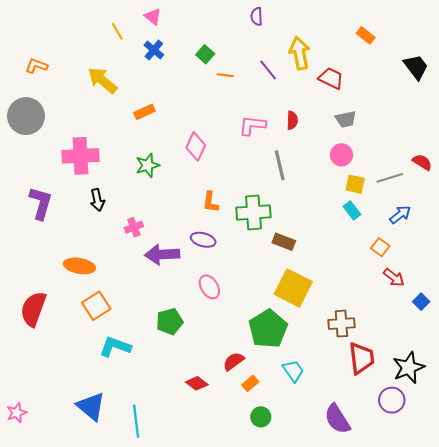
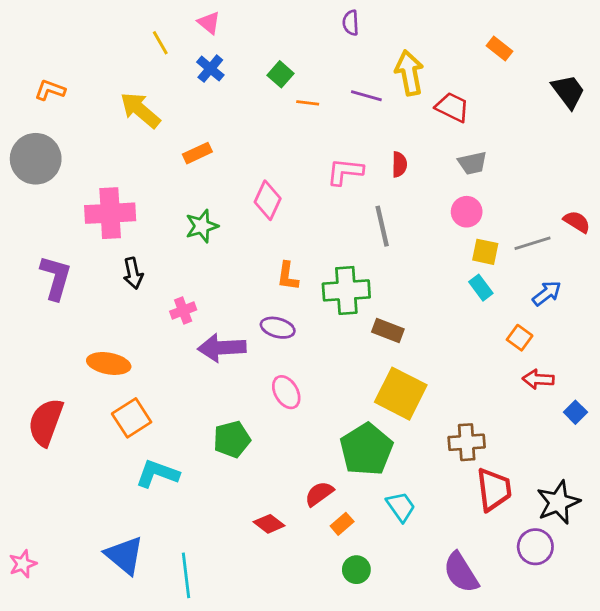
purple line: (268, 70) -> (366, 96), turned -35
red arrow: (394, 277) -> (538, 379), turned 145

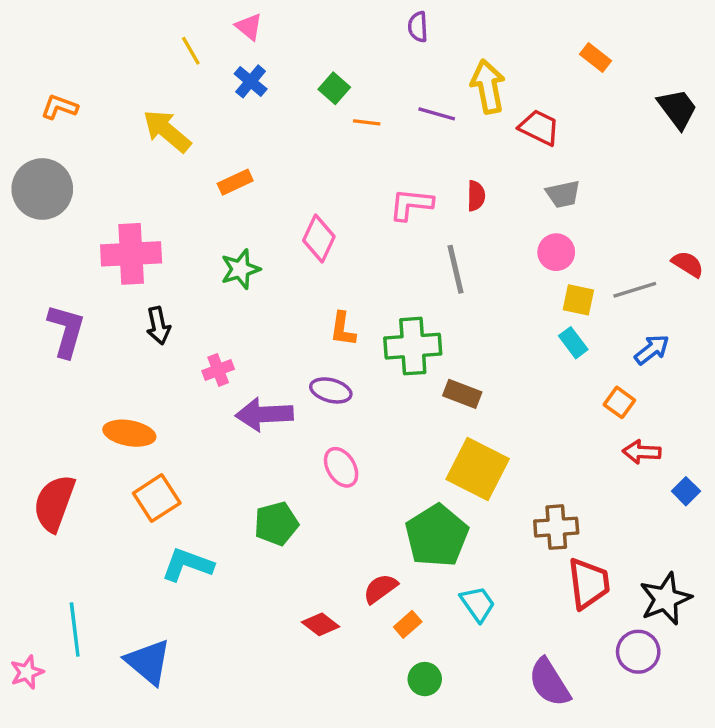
cyan line: (186, 575) -> (75, 630), moved

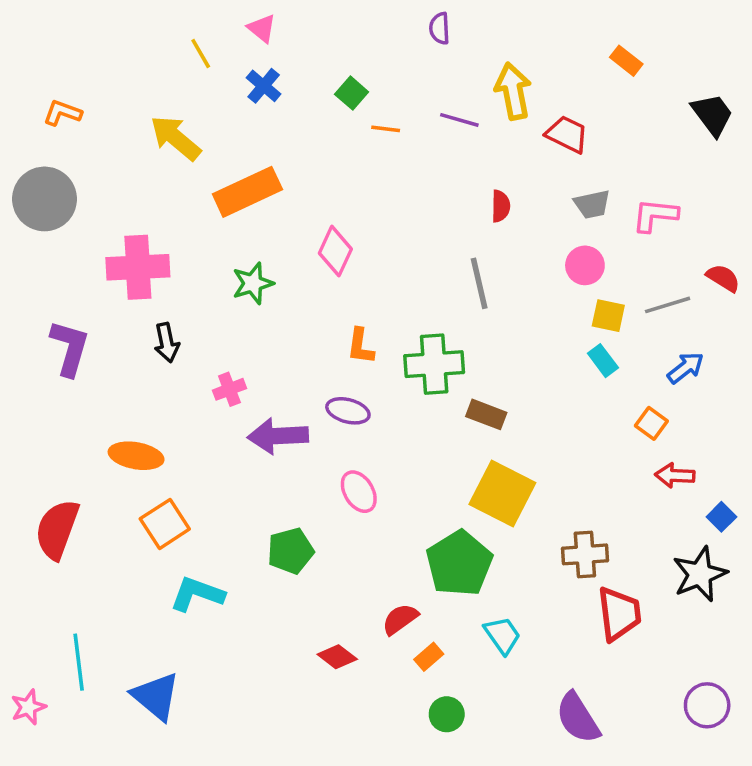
orange rectangle: (235, 182) -> (247, 192), size x1.8
pink L-shape: (411, 204) -> (655, 215), moved
black star: (665, 599) -> (700, 574), moved
purple circle: (638, 652) -> (707, 705), moved

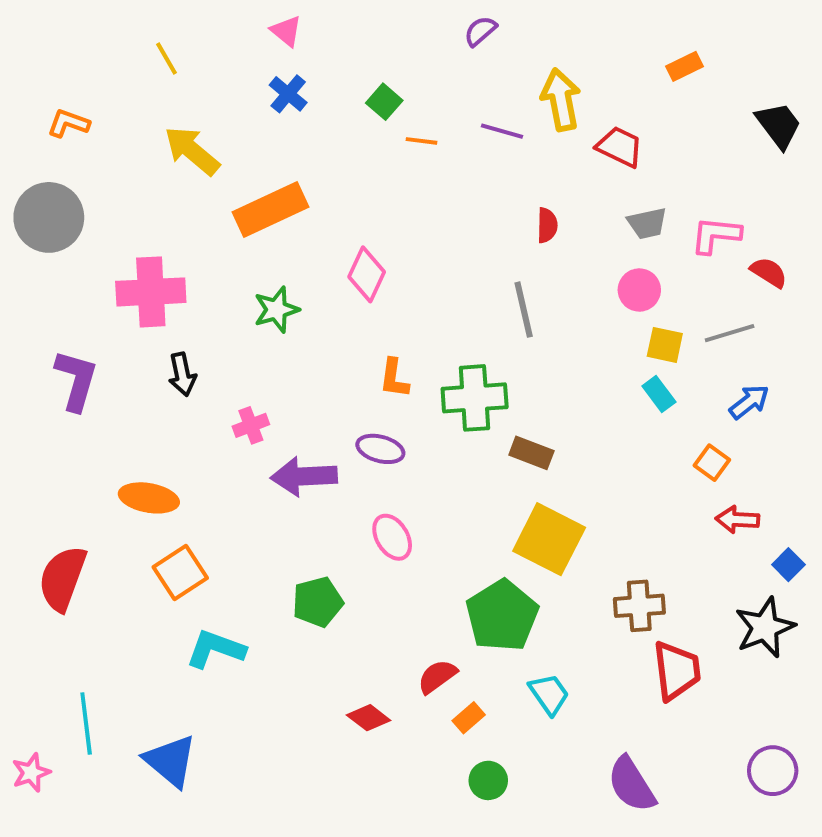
purple semicircle: (440, 28) -> (480, 31), turned 52
yellow line: (201, 54) -> (167, 59), moved
orange rectangle: (626, 61) -> (684, 66), turned -64
red semicircle: (723, 278) -> (769, 272), moved

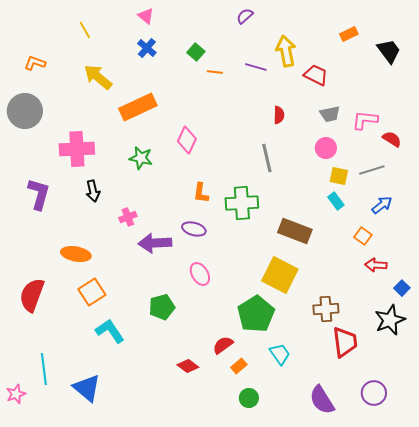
black trapezoid: (779, 125) -> (389, 51), moved
green star: (276, 310) -> (141, 158), turned 30
brown rectangle: (531, 453) -> (295, 231), moved, size x1.5
cyan L-shape: (216, 649) -> (110, 331), turned 36
purple circle: (773, 771) -> (374, 393), moved

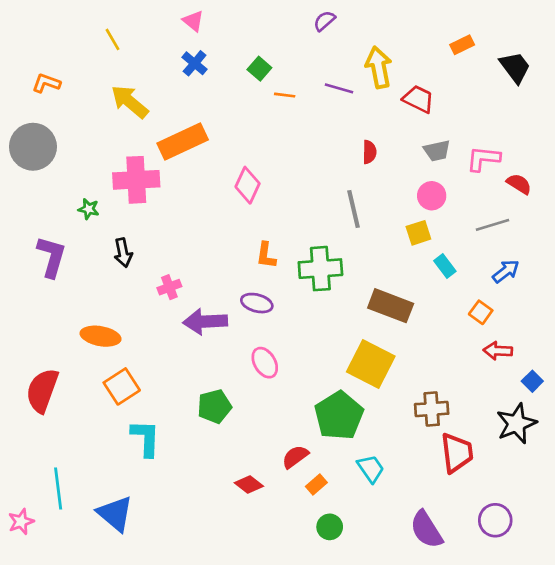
pink cross: (77, 149) -> (136, 180), moved
green star: (141, 158) -> (89, 209), moved, size x0.7
yellow square: (339, 176) -> (418, 233), moved, turned -30
cyan L-shape: (110, 331) -> (146, 438), turned 36

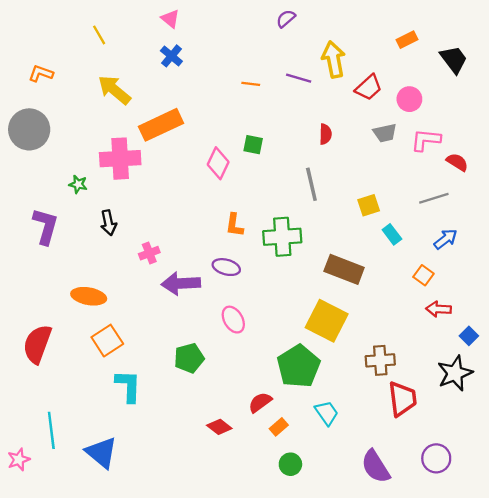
green square: (259, 69) -> (253, 145), moved, turned -30
red trapezoid: (418, 99) -> (369, 87), turned 112
pink circle: (432, 196) -> (409, 99), moved

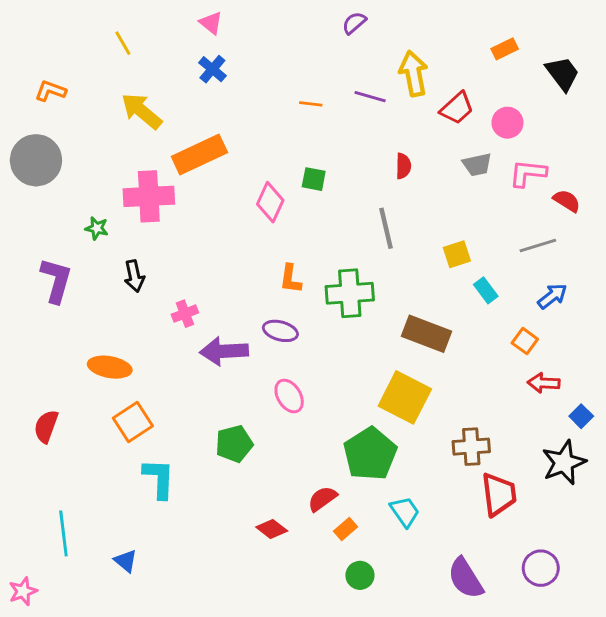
red semicircle: (37, 344) -> (46, 426), size x0.7
blue triangle: (101, 453) -> (126, 561), size x0.6
pink star: (19, 460) -> (23, 591), moved

